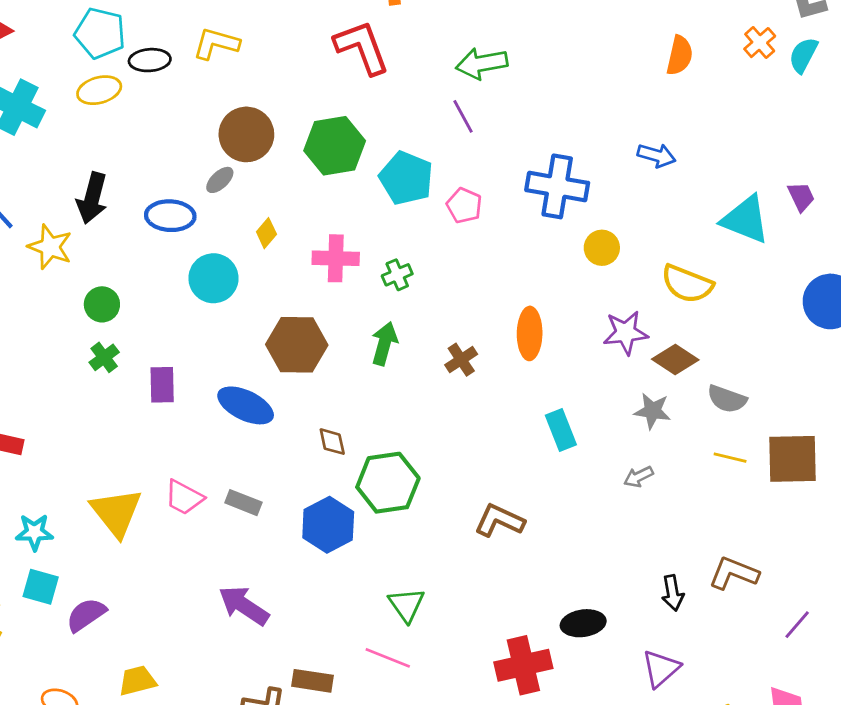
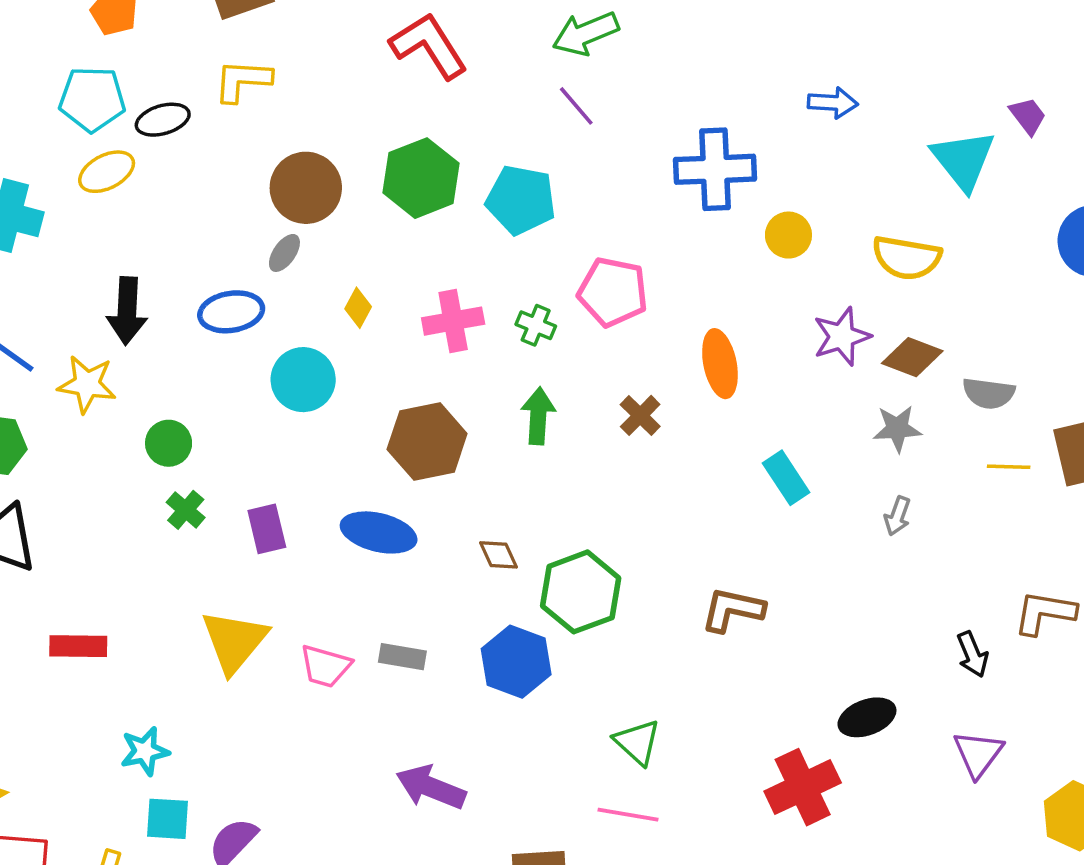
pink pentagon: (464, 205) -> (613, 292), moved, size x1.5
cyan triangle: (745, 220) -> (963, 160), turned 42
green cross: (397, 275) -> (536, 325), turned -32
gray arrow: (638, 477) -> (897, 516), turned -32
yellow triangle: (116, 512) -> (234, 641), moved, turned 30

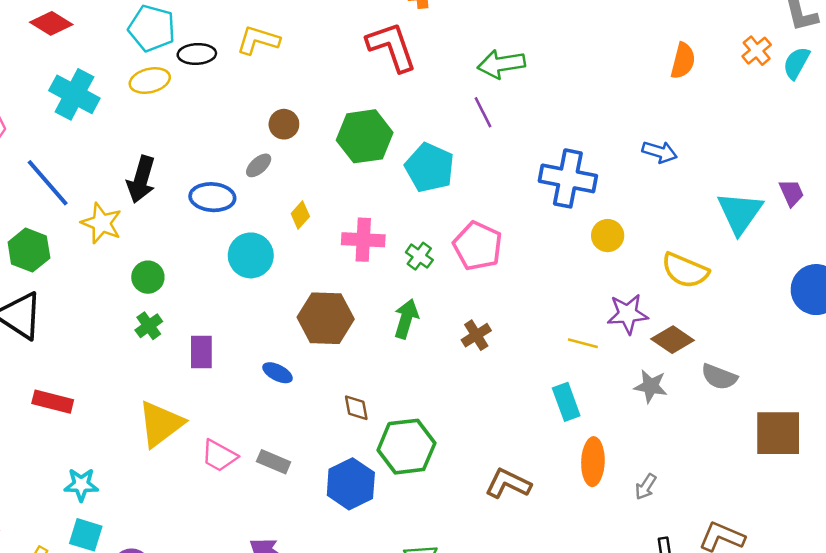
brown circle: (306, 188) -> (284, 124), size x0.6
orange ellipse: (720, 364) -> (593, 462), moved
yellow line: (1009, 467) -> (583, 343), moved
gray arrow: (897, 516) -> (646, 487), moved
blue ellipse: (379, 532) -> (278, 373), size x0.6

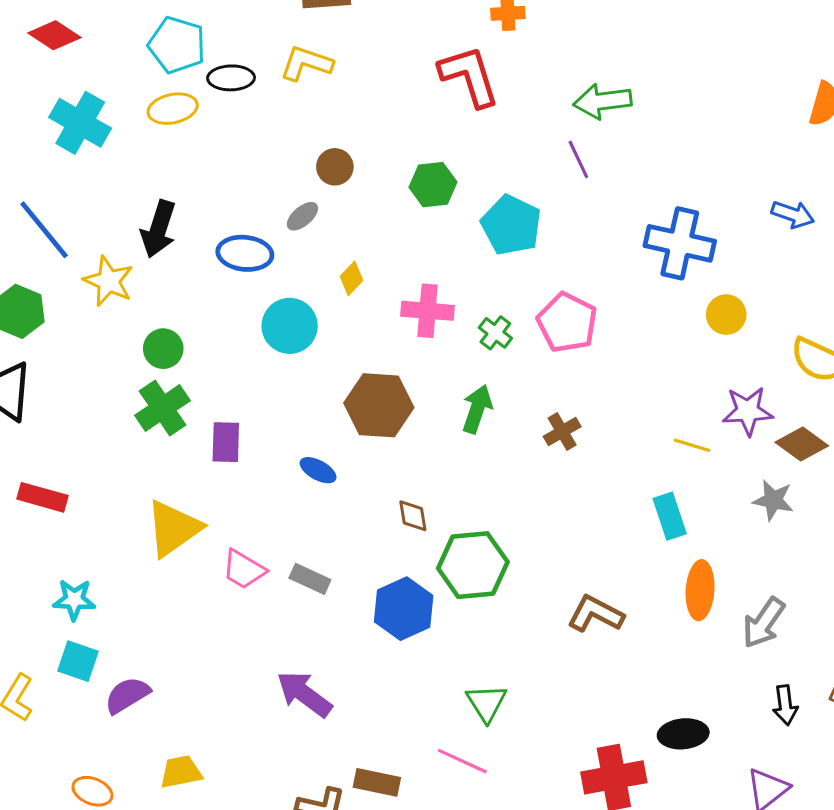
green hexagon: (365, 136) -> (433, 185), size x0.7
green cross: (149, 326) -> (162, 408), size x1.6
gray arrow: (646, 487) -> (764, 623), size x1.6

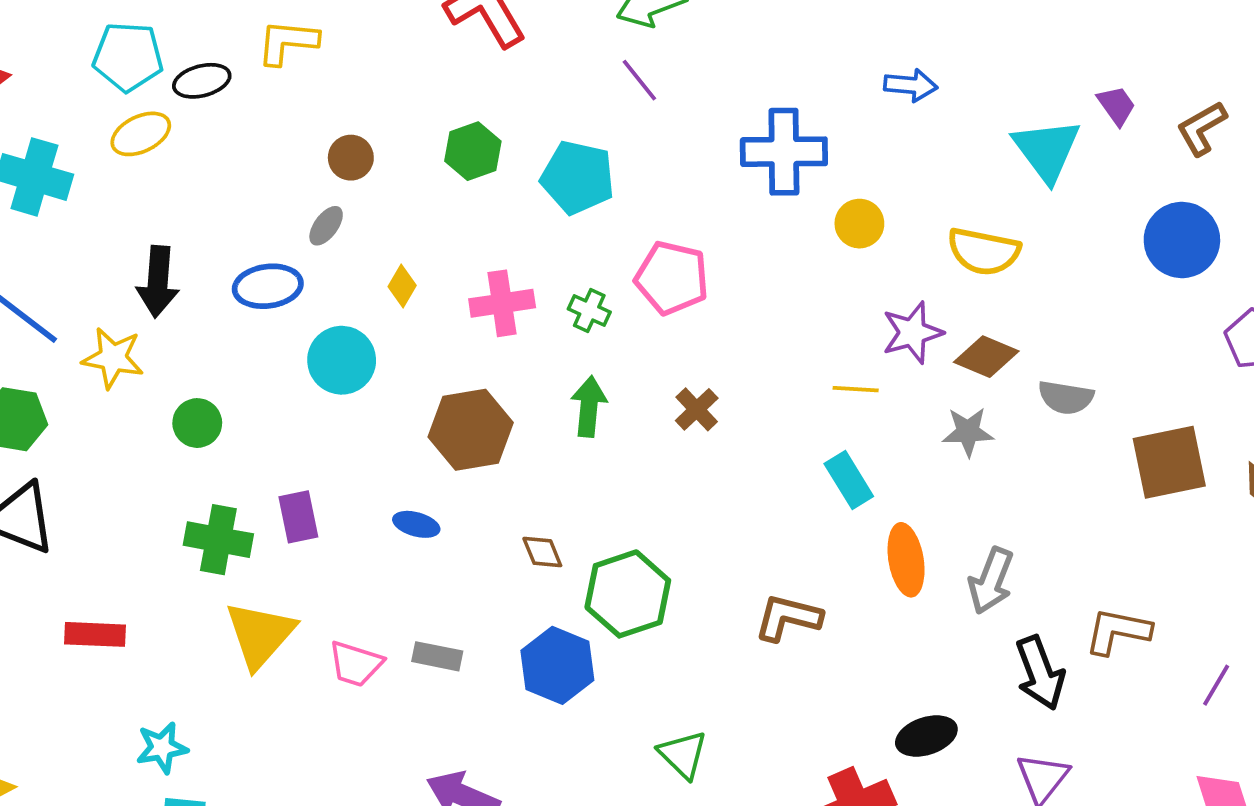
green cross: (162, 408) -> (218, 540), moved, turned -32
black arrow: (785, 705) -> (1040, 673), size x1.5

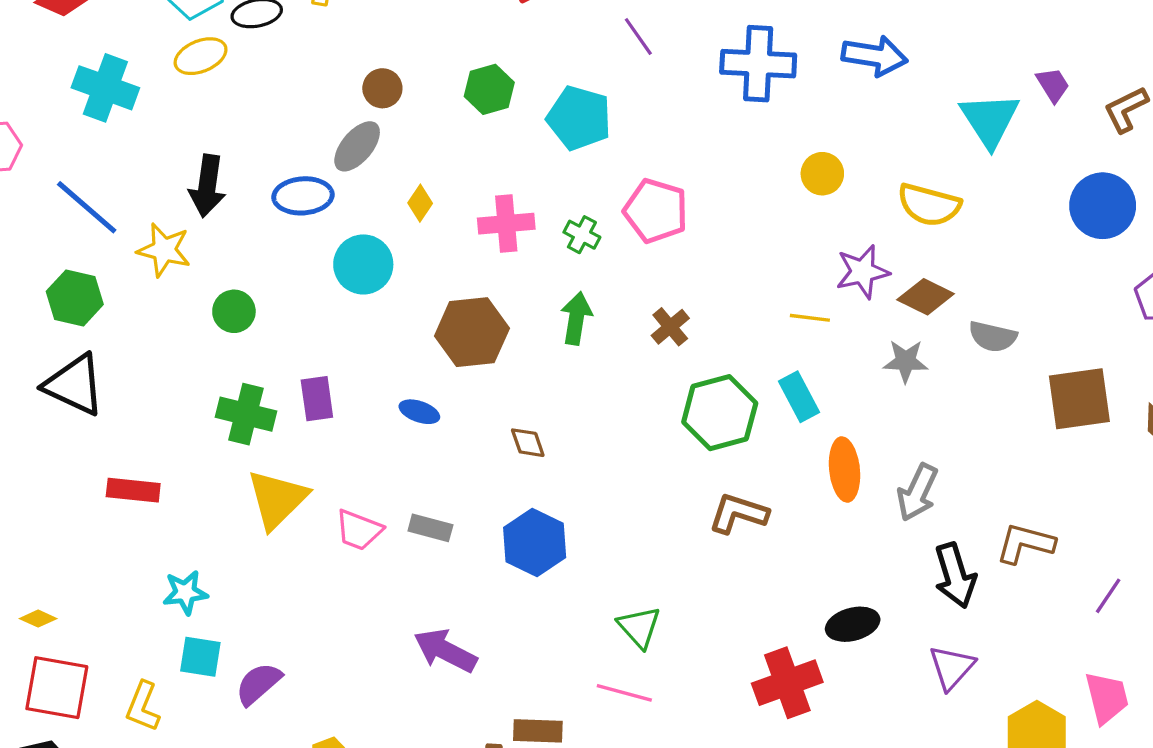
blue arrow: (911, 85) -> (875, 56), size x1.4
blue cross: (784, 152) -> (758, 64), moved
gray ellipse: (326, 226) -> (357, 146), size x1.5
green hexagon: (628, 594) -> (720, 413), moved

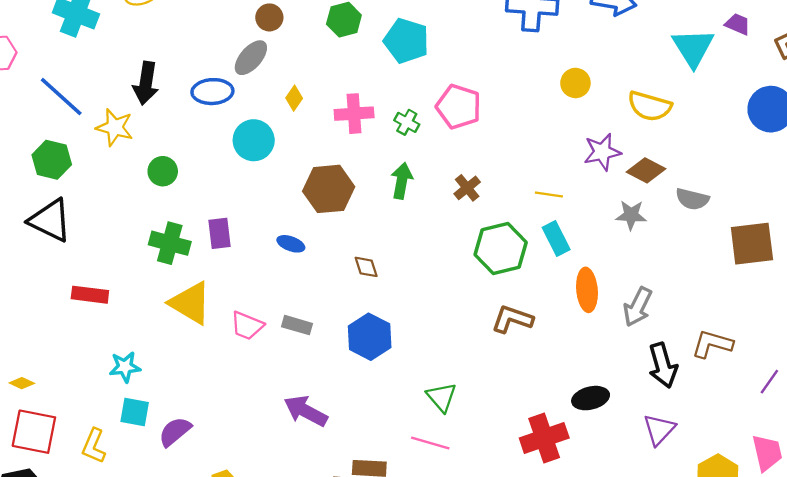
purple trapezoid: (1053, 85) -> (738, 24), turned -36
yellow line: (810, 318) -> (549, 194), moved
yellow triangle: (277, 499) -> (190, 303), turned -45

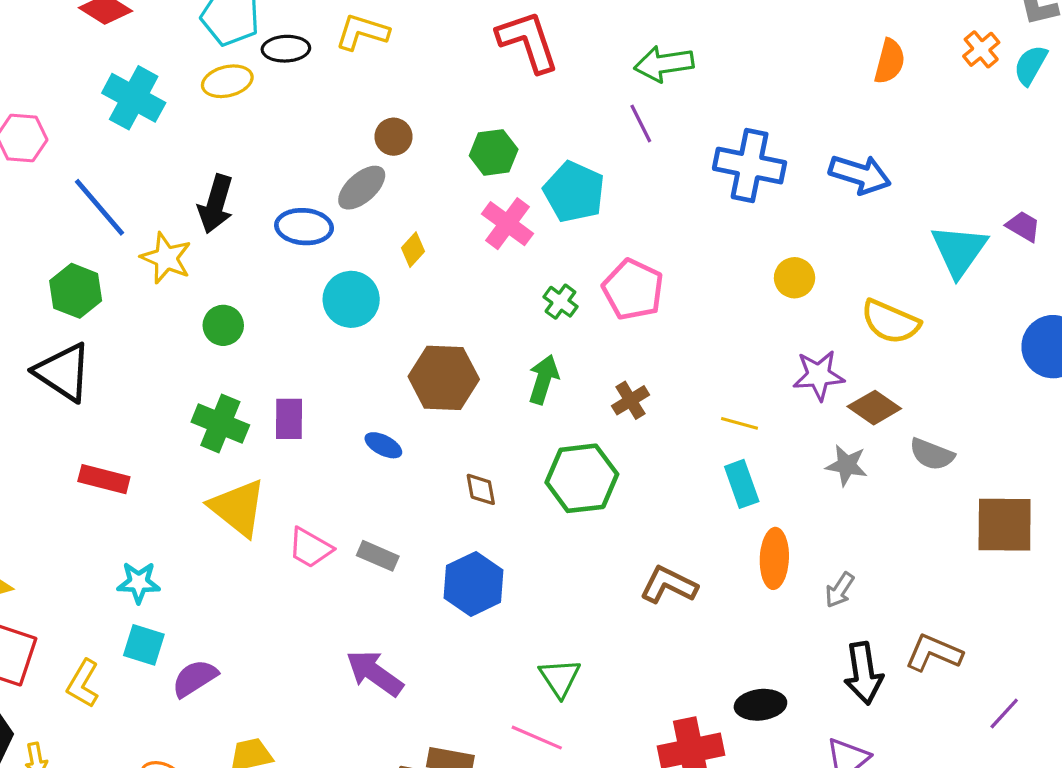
pink cross: (354, 114) -> (508, 224), moved, turned 33
green hexagon: (501, 248) -> (582, 478), moved
gray arrow: (638, 307) -> (840, 590), size x0.7

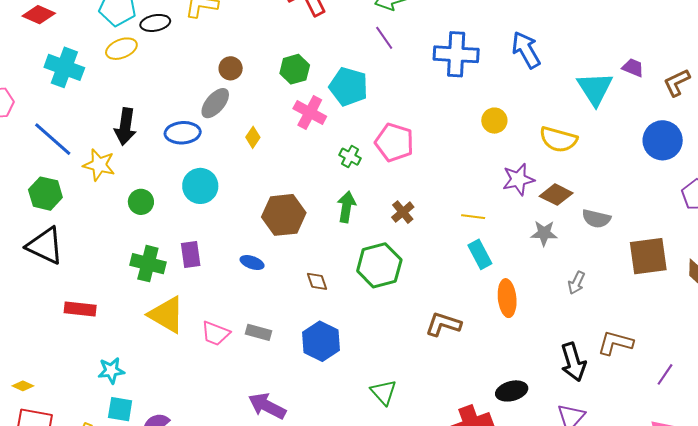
blue arrow: (860, 174) -> (526, 50), turned -129
cyan circle: (351, 299) -> (200, 186), moved
gray arrow: (840, 590) -> (576, 283), moved

